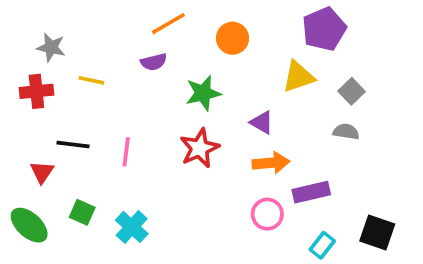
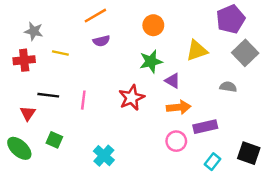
orange line: (168, 24) -> (95, 16), moved
purple pentagon: (324, 29) -> (231, 19), moved
gray square: (352, 91) -> (245, 53), moved, size x1.5
green star: (203, 93) -> (151, 61), moved
cyan cross: (132, 227) -> (104, 156), moved

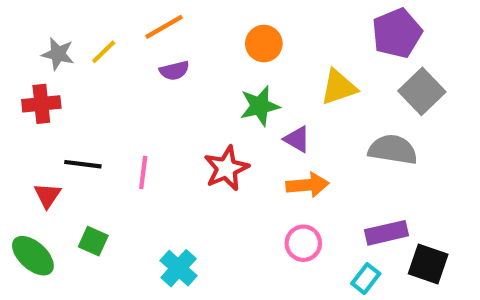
yellow line: (60, 53) -> (104, 52), moved, turned -56
gray semicircle: (228, 87) -> (393, 150), size x1.6
purple rectangle: (205, 127) -> (387, 233), moved

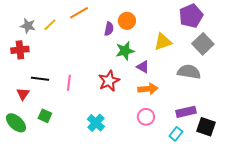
purple semicircle: (174, 71) -> (109, 29), moved, turned -64
cyan cross: (179, 268) -> (96, 123), moved

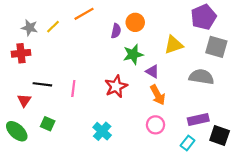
gray square: (203, 44) -> (216, 47), turned -30
orange arrow: (148, 89) -> (158, 95), turned 66

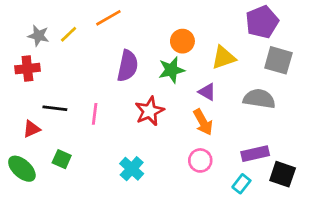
orange circle: (135, 22) -> (182, 41), moved
purple semicircle: (116, 31) -> (128, 66), moved, size x1.6
purple triangle: (152, 71) -> (207, 92), moved
red triangle: (24, 100) -> (32, 129), turned 32

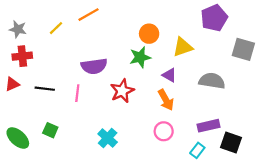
gray star: (38, 36) -> (18, 29), moved
gray square: (278, 60) -> (243, 49), moved
purple semicircle: (128, 66) -> (94, 66), moved, turned 70
red triangle: (32, 129) -> (12, 84), moved

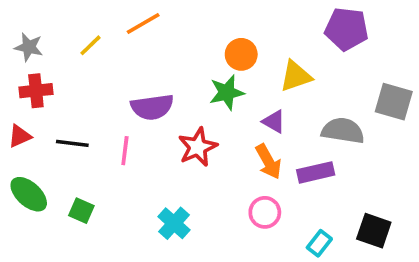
purple pentagon: (214, 18) -> (347, 29), turned 30
gray square: (243, 49) -> (394, 102), moved
purple rectangle: (209, 126) -> (316, 172), moved
green ellipse: (18, 138) -> (29, 194), moved

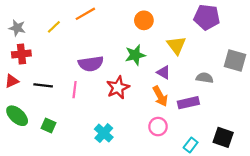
orange circle: (241, 54) -> (144, 20), moved
yellow triangle: (296, 76) -> (176, 45), turned -48
gray semicircle: (343, 131) -> (205, 78), size x0.7

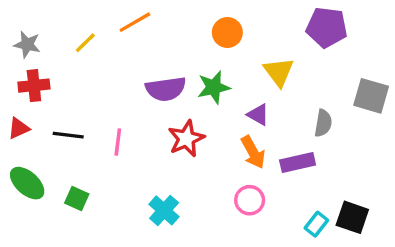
purple semicircle: (91, 64) -> (166, 89), moved
gray semicircle: (205, 78) -> (323, 123), turned 91
cyan rectangle: (191, 145) -> (316, 224), moved

